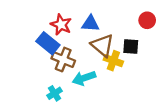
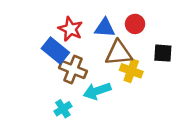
red circle: (147, 20) -> (135, 24), moved
brown triangle: (102, 45) -> (119, 53), turned -45
black square: (131, 46) -> (163, 53), moved

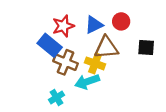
blue triangle: (105, 28) -> (94, 25), turned -30
red star: (70, 29) -> (63, 26), turned 30
yellow cross: (131, 71) -> (95, 63), moved

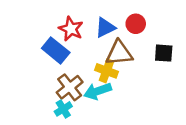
red star: (63, 26) -> (71, 29), turned -30
brown cross: (66, 62) -> (70, 87), moved, turned 30

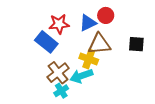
red circle: (136, 24) -> (106, 15), moved
red star: (71, 29) -> (59, 24), turned -30
cyan cross: (63, 109) -> (61, 91), moved

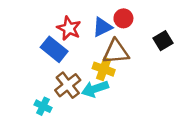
red star: (59, 24) -> (69, 28), turned 30
black square: (136, 44) -> (163, 41), moved, turned -35
cyan cross: (61, 91) -> (43, 106), moved, turned -32

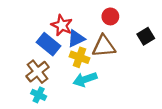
blue triangle: (102, 27) -> (76, 39), moved
yellow cross: (104, 69) -> (79, 57), moved
brown cross: (68, 85) -> (38, 72), moved

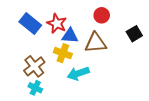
blue triangle: (76, 39) -> (70, 36), turned 30
blue rectangle: (49, 44) -> (30, 23), moved
yellow cross: (79, 57) -> (63, 53), moved

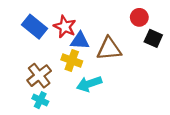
red circle: (102, 15) -> (139, 17), moved
black square: (134, 34) -> (153, 38), turned -35

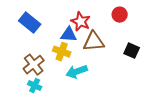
red star: (65, 27) -> (81, 22), moved
black square: (153, 38) -> (132, 51), moved

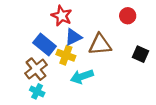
red star: (81, 22) -> (62, 16), moved
blue rectangle: (30, 23) -> (45, 45), moved
blue triangle: (69, 35) -> (73, 37), turned -30

